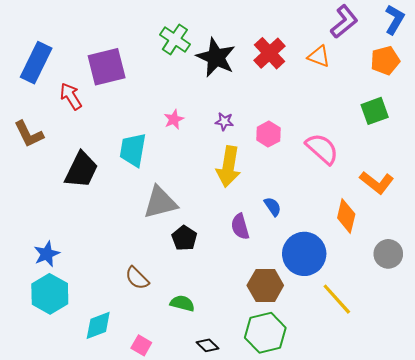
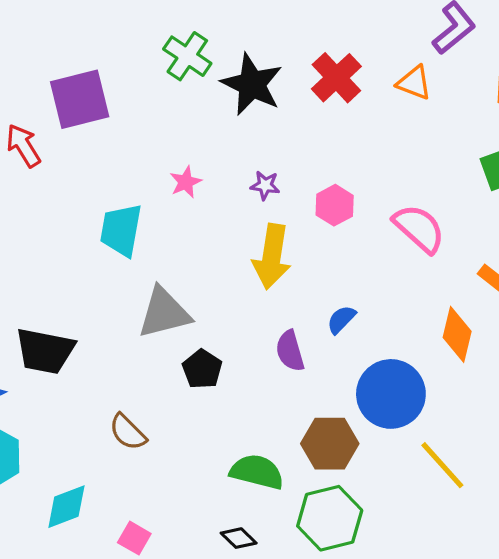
black trapezoid: (81, 170) -> (45, 351), moved, turned 75
blue semicircle: (273, 207) -> (341, 319), turned -102
green semicircle: (182, 303) -> (257, 472), moved, size x1.4

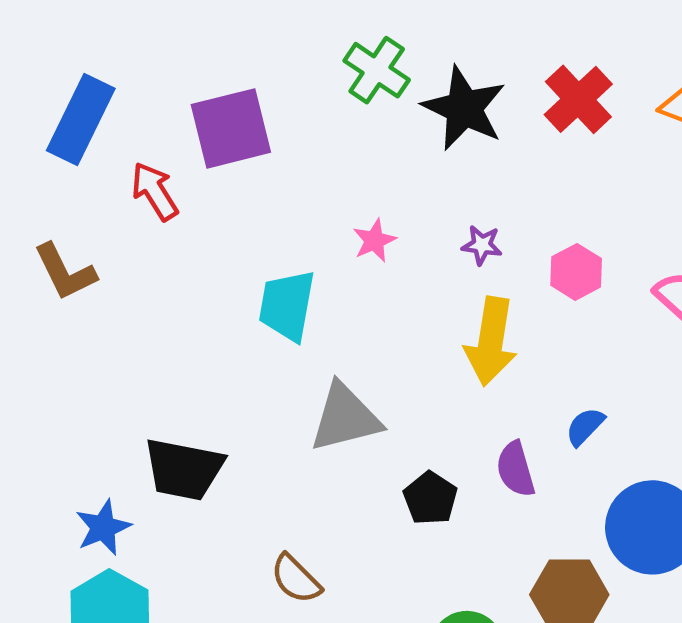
black pentagon: (202, 369) -> (430, 498), moved

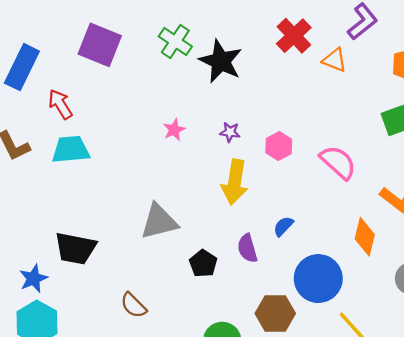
red cross: (578, 99) -> (294, 36), moved
purple square: (231, 128) -> (100, 45), moved, turned 36
cyan trapezoid: (287, 306) -> (71, 150), moved, turned 75

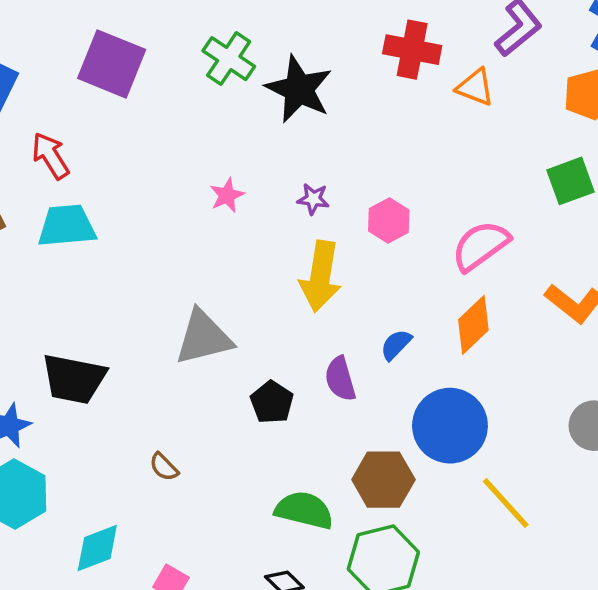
red cross: (294, 36) -> (412, 50), turned -36
pink semicircle: (338, 162) -> (481, 246), turned -78
orange diamond: (365, 237) -> (473, 325), moved, turned 33
brown semicircle: (133, 305) -> (164, 467), size x0.7

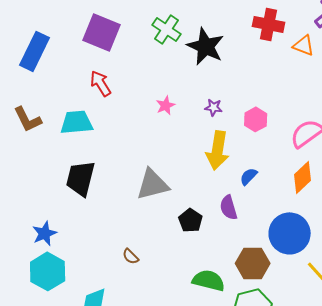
red arrow: (51, 156) -> (101, 83), moved
blue semicircle: (396, 345) -> (249, 176), moved
black trapezoid: (74, 379) -> (81, 178), moved, turned 93

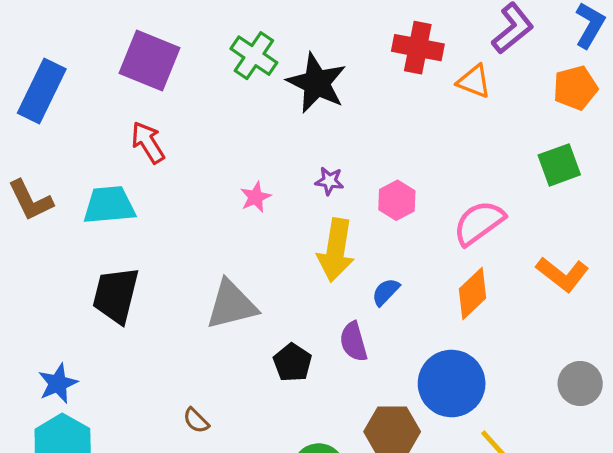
pink star: (166, 105) -> (256, 197), moved

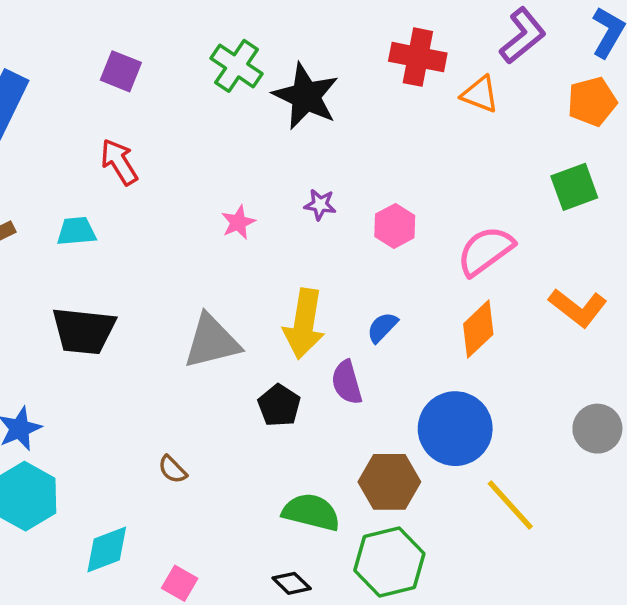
purple square: (149, 60) -> (121, 71), size x0.6
cyan trapezoid: (109, 205) -> (77, 231), size x0.7
yellow arrow: (336, 250) -> (304, 324), moved
black trapezoid: (116, 295) -> (84, 331), turned -98

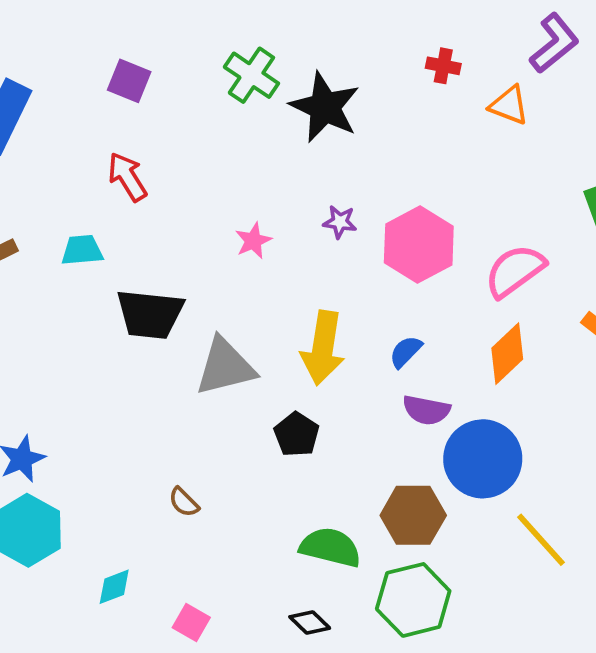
red cross: (418, 57) -> (443, 66), size x0.6
pink hexagon: (395, 226) -> (419, 244), size x1.6
black trapezoid: (84, 331) -> (150, 314), moved
purple semicircle: (347, 382) -> (426, 410), moved, turned -63
cyan diamond: (107, 550) -> (114, 587), size x0.7

